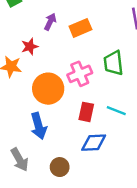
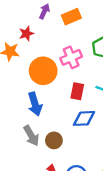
gray arrow: (20, 160) -> (31, 136), moved

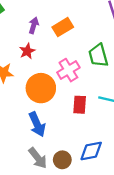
red star: (26, 34) -> (27, 51), moved
blue diamond: (84, 118) -> (91, 151), moved

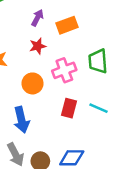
red star: (27, 51) -> (38, 46), moved
orange circle: (41, 88) -> (33, 83), size x0.7

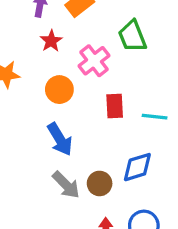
cyan line: (99, 108) -> (155, 117), moved

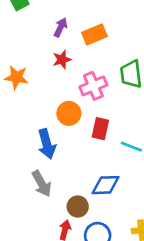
orange circle: (59, 90) -> (69, 113), moved
brown circle: (100, 183) -> (78, 207), moved

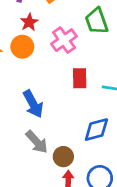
orange circle: (69, 113) -> (22, 47), moved
brown circle: (78, 207) -> (63, 157), moved

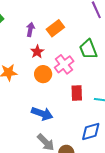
orange circle: (22, 47) -> (43, 74), moved
blue arrow: (33, 104) -> (42, 114), turned -40

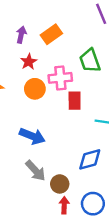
pink cross: (64, 64) -> (60, 78), turned 30
red rectangle: (77, 93) -> (75, 101), moved

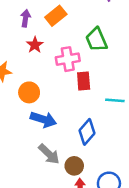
orange circle: (35, 89) -> (29, 92), moved
blue diamond: (90, 159) -> (87, 132), moved, turned -30

